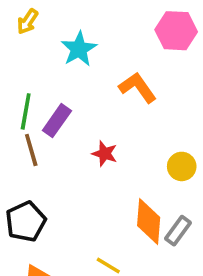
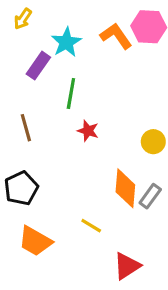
orange L-shape: (138, 88) -> (116, 36), moved
green line: (26, 111) -> (71, 93), moved
purple rectangle: (57, 121) -> (38, 66), moved

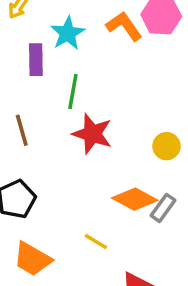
purple rectangle: (38, 66) -> (36, 60), turned -36
red star: (88, 131) -> (92, 134), size x1.6
orange diamond: (125, 188) -> (135, 199), turned -66

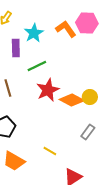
green line: (73, 91) -> (37, 66), turned 54
red star: (92, 134) -> (48, 90), turned 30
orange diamond: (135, 199) -> (72, 100), moved

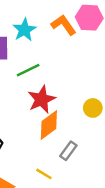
orange diamond: (72, 100) -> (49, 125), moved, turned -65
gray rectangle: (88, 132) -> (68, 151), moved

